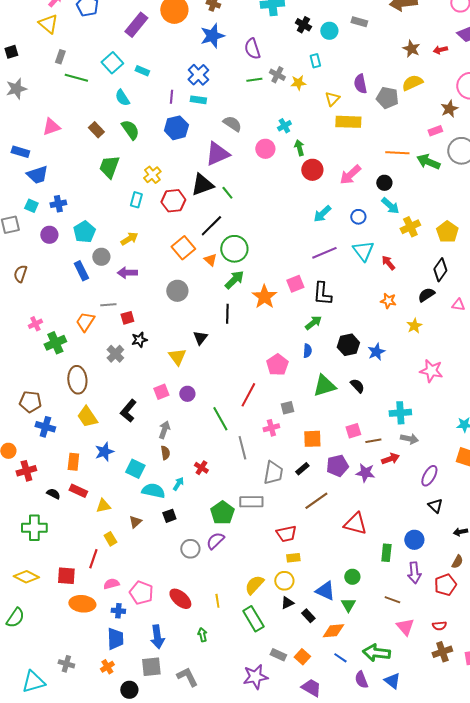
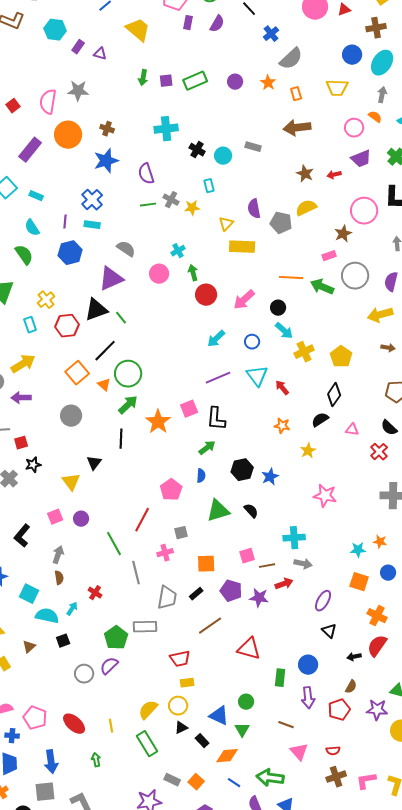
cyan semicircle: (122, 98) -> (32, 228), moved
cyan rectangle: (136, 200) -> (30, 325), turned -35
yellow arrow: (129, 239) -> (23, 364), size x1.4
purple pentagon: (337, 466) -> (231, 591), turned 30

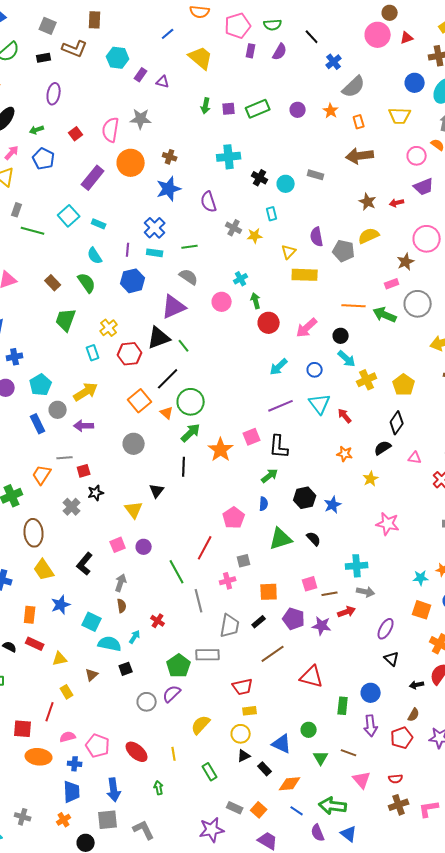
green line: (148, 205) -> (190, 247), moved
yellow semicircle: (148, 710) -> (201, 725), moved
green triangle: (242, 730) -> (321, 758), moved
green rectangle: (147, 744) -> (210, 772), size x0.7

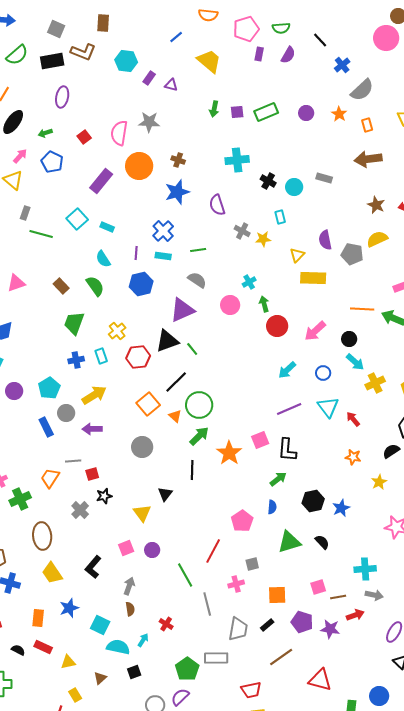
black rectangle: (44, 58) -> (52, 61), size x1.6
blue cross: (15, 357) -> (76, 360), moved

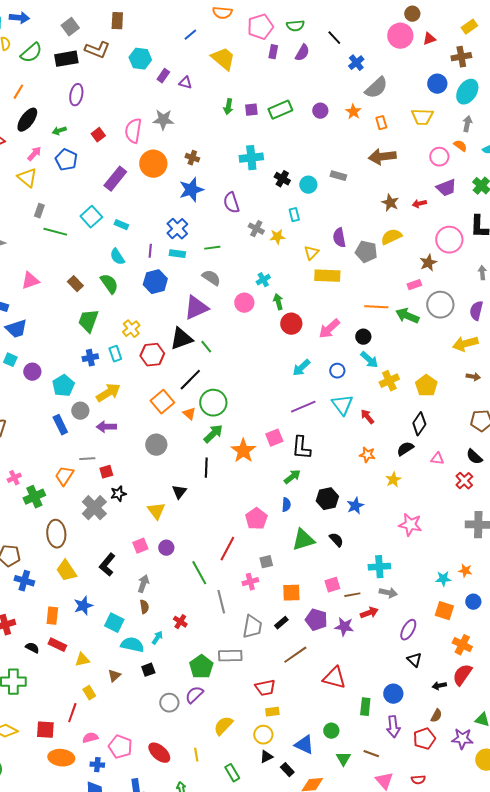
gray square: (56, 29) -> (70, 27), turned 30
purple circle: (14, 391) -> (32, 372), moved
gray cross: (80, 510) -> (94, 508), size x1.4

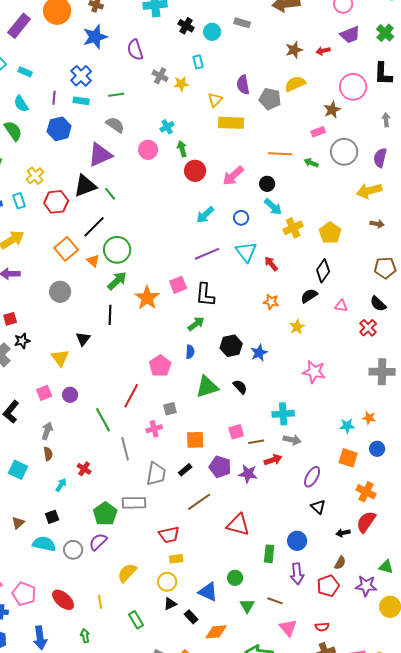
brown star: (390, 203) -> (294, 50), turned 30
green arrow: (407, 316) -> (311, 163), size x0.6
cyan semicircle: (132, 645) -> (44, 544), moved

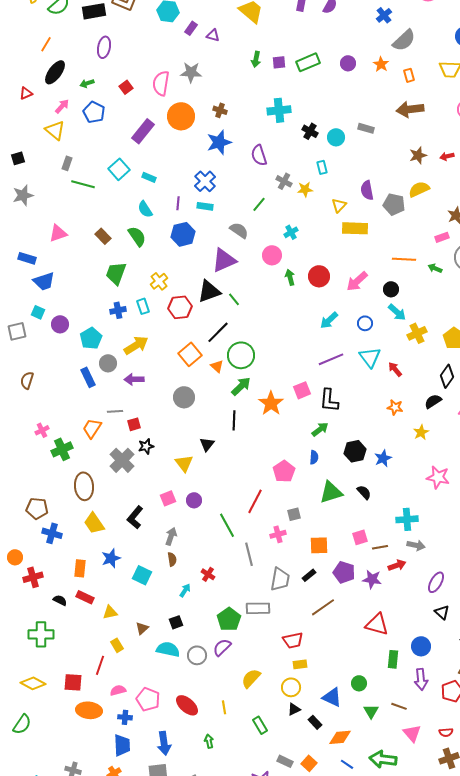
green line: (116, 95) -> (259, 204), moved, turned -42
green arrow: (182, 149) -> (290, 277), moved
red triangle: (238, 525) -> (377, 624), moved

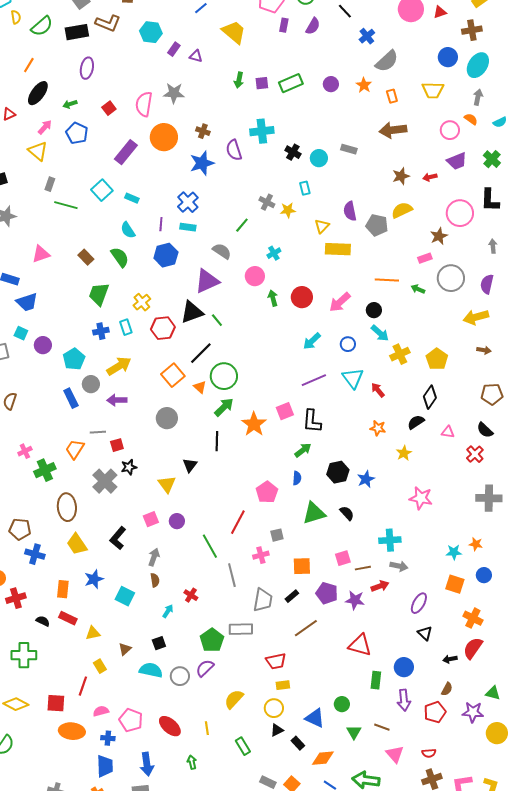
purple semicircle: (259, 155) -> (234, 150), moved

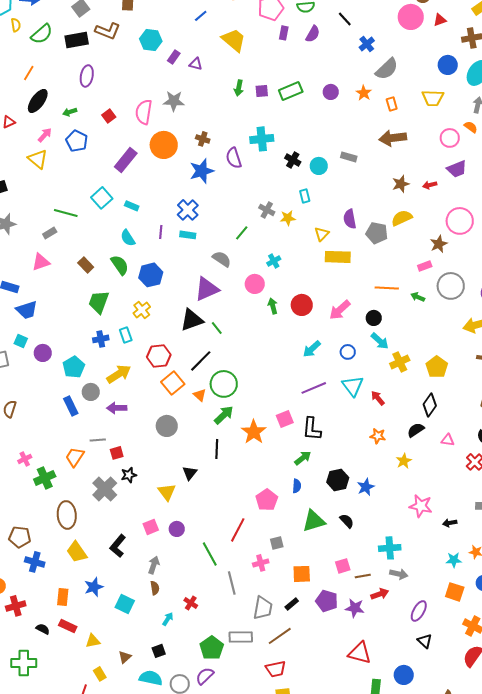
gray rectangle: (50, 184) -> (50, 233), moved, turned 40
blue hexagon: (166, 255) -> (151, 275), moved
red hexagon: (163, 328) -> (159, 356), moved
brown line: (306, 628) -> (280, 636), moved
black arrow: (450, 659) -> (450, 523), moved

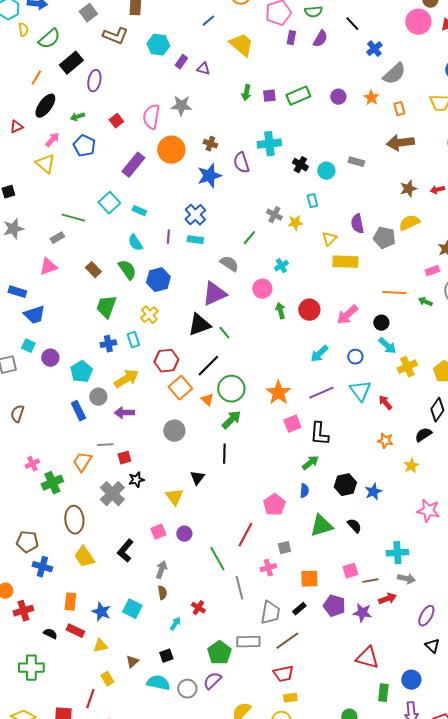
black rectangle: (77, 40) -> (71, 63), moved, turned -30
orange star: (254, 432) -> (278, 393), moved
blue star: (94, 587) -> (101, 612), moved, turned -30

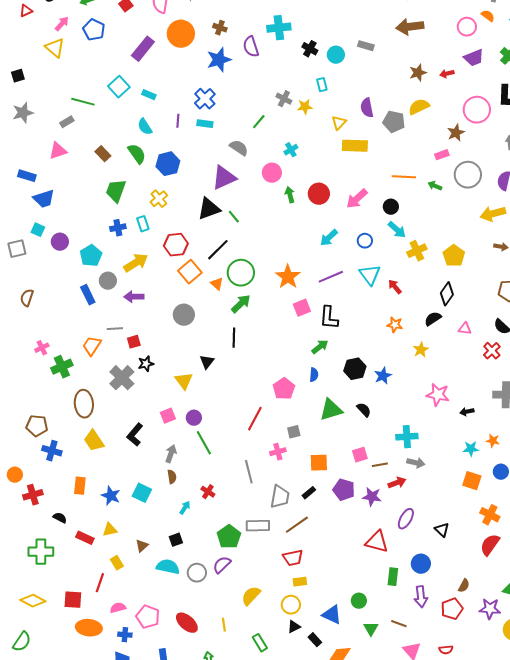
green line: (217, 559) -> (204, 443), moved
purple ellipse: (426, 616) -> (406, 519), moved
red rectangle: (75, 631) -> (85, 538), moved

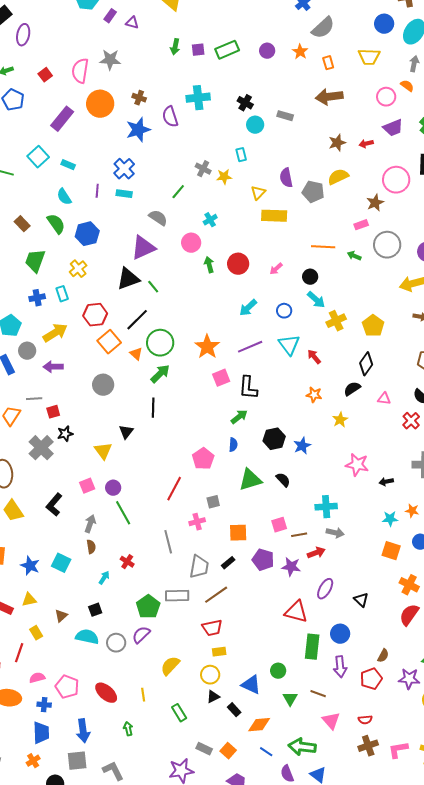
black cross: (310, 49) -> (245, 103), moved
pink arrow: (357, 199) -> (276, 269), size x0.6
green rectangle: (393, 577) -> (312, 647), size x1.4

